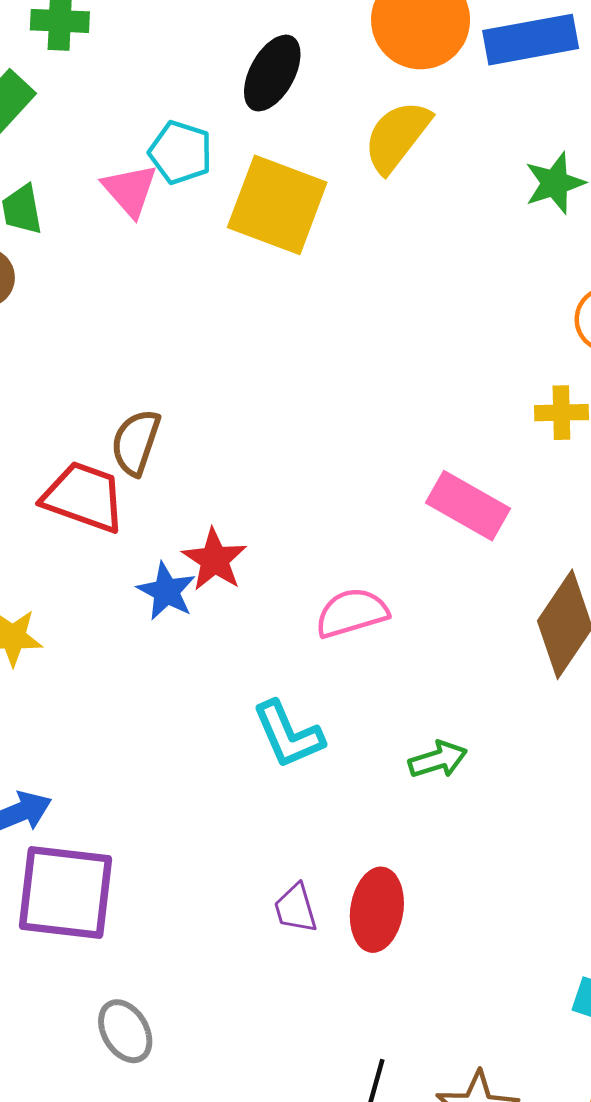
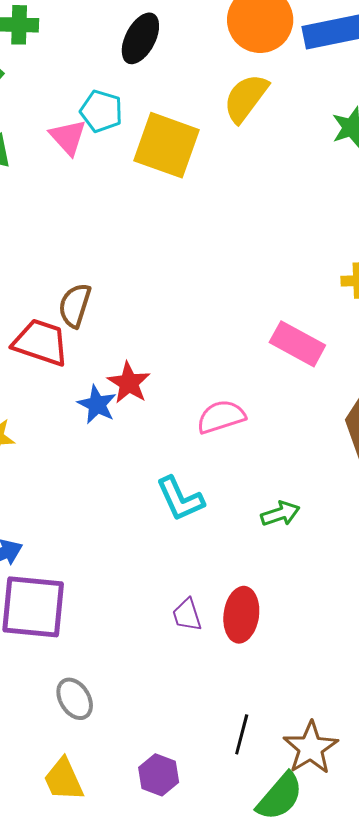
black ellipse: (272, 73) -> (140, 38), moved

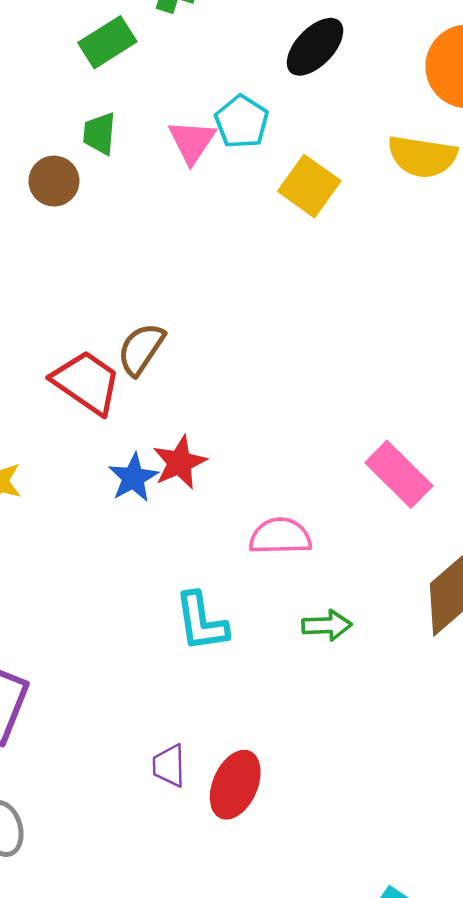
yellow semicircle: (246, 98) -> (422, 156), turned -134
yellow square: (166, 145) -> (309, 186), size x0.7
green arrow: (280, 514) -> (327, 625), moved

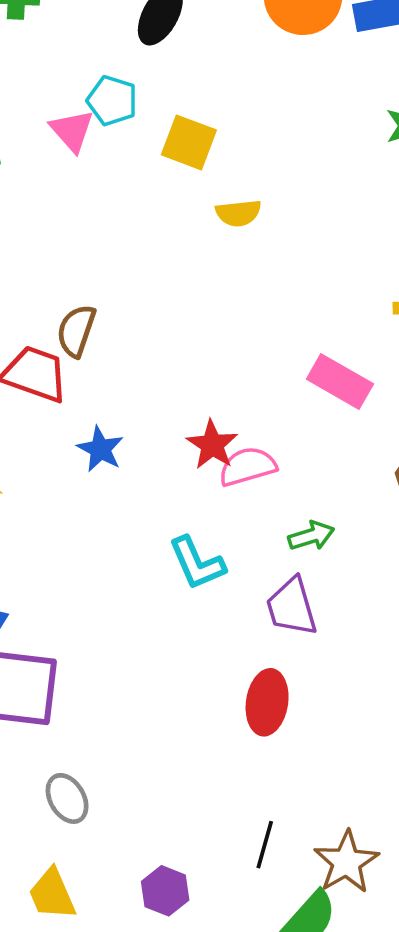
yellow semicircle: (422, 156) -> (238, 213), moved, size x0.7
red star: (180, 462) -> (212, 445), moved
purple trapezoid: (169, 766) -> (292, 607), moved, size x1.5

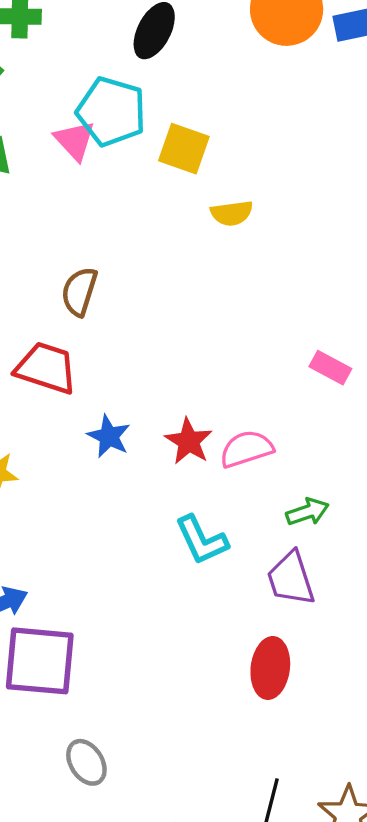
cyan pentagon: (112, 101) -> (111, 112), size x1.5
brown semicircle: (76, 331) -> (79, 292), moved
pink rectangle: (340, 382) -> (330, 368), size x0.7
red star: (212, 445) -> (189, 441), moved

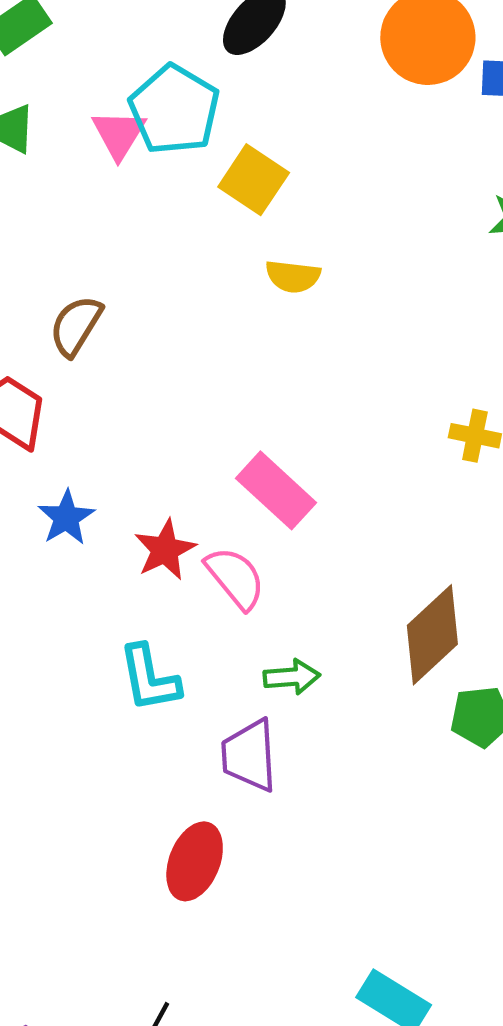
pink rectangle: (330, 368) -> (276, 490), moved, size x1.5
pink semicircle: (246, 449) -> (235, 578), turned 54

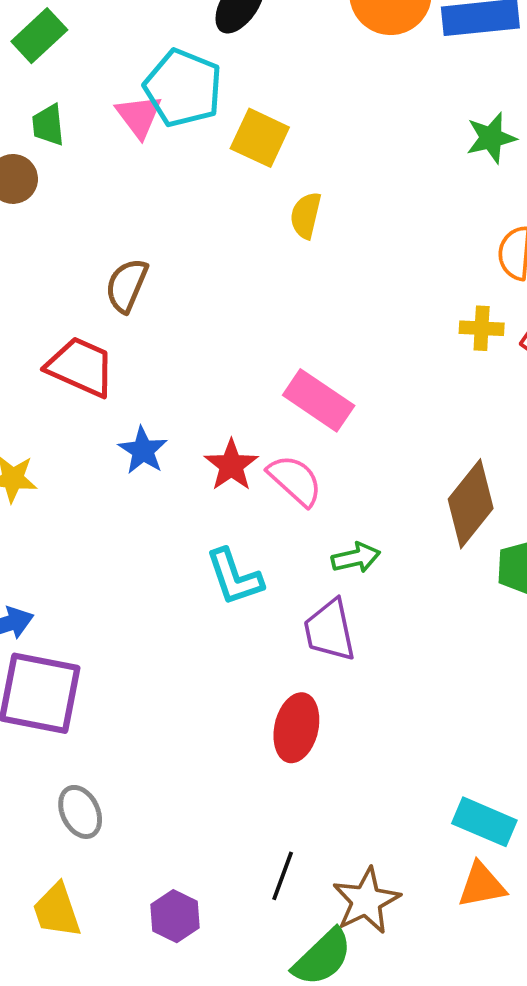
yellow semicircle: (293, 276) -> (306, 215), turned 105

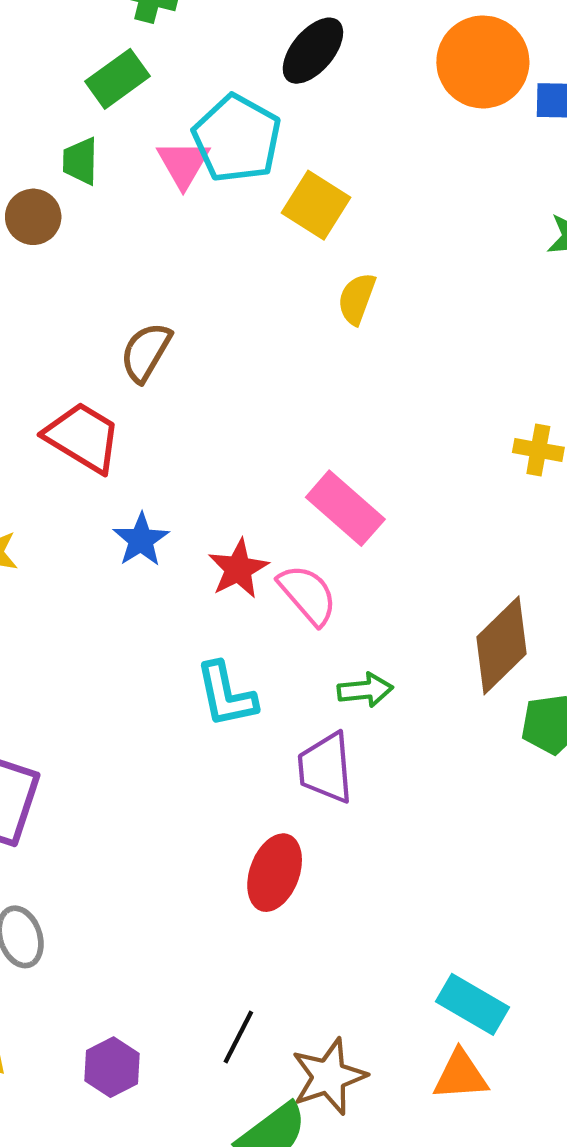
green rectangle: (39, 36) -> (117, 79), moved

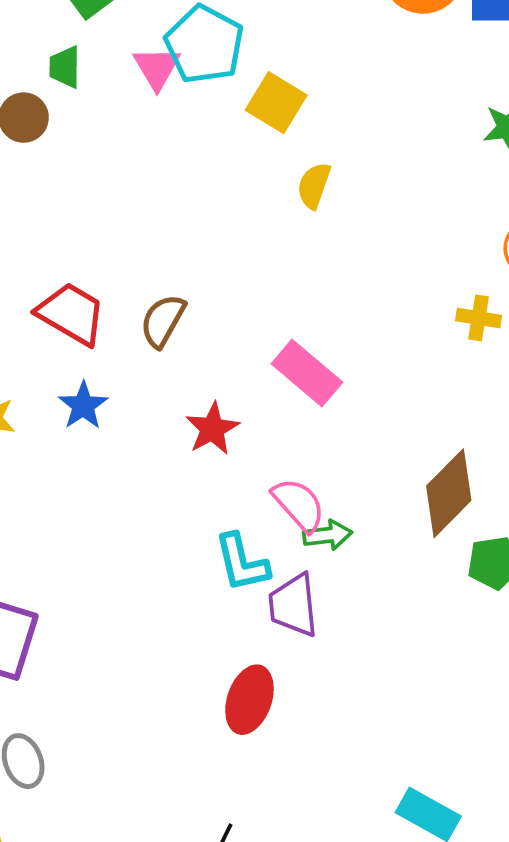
brown semicircle: (146, 352) -> (163, 321), moved
blue star: (141, 540) -> (83, 406), moved
pink semicircle: (308, 595) -> (299, 505), moved
cyan L-shape: (226, 695) -> (242, 563), moved

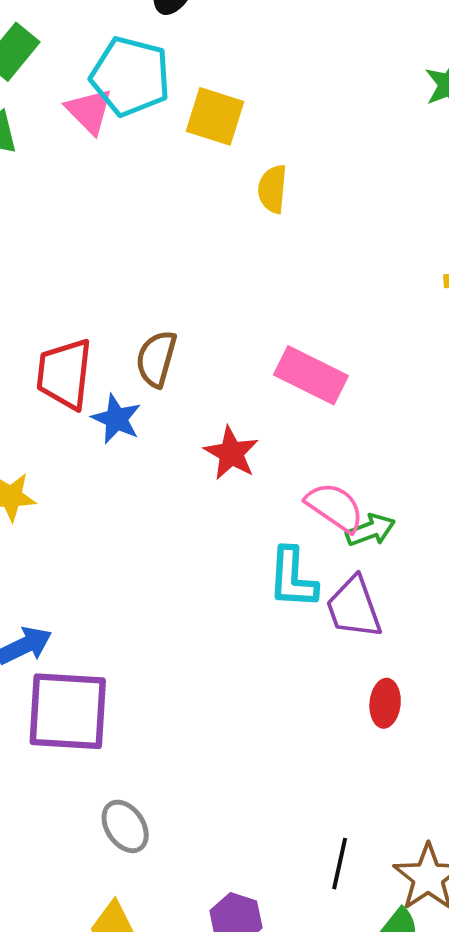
red trapezoid: (71, 314) -> (64, 374), turned -100
blue star: (83, 406) -> (116, 419), moved
cyan L-shape: (242, 563) -> (293, 578), turned 30
red ellipse: (249, 700) -> (385, 703), moved, size x0.7

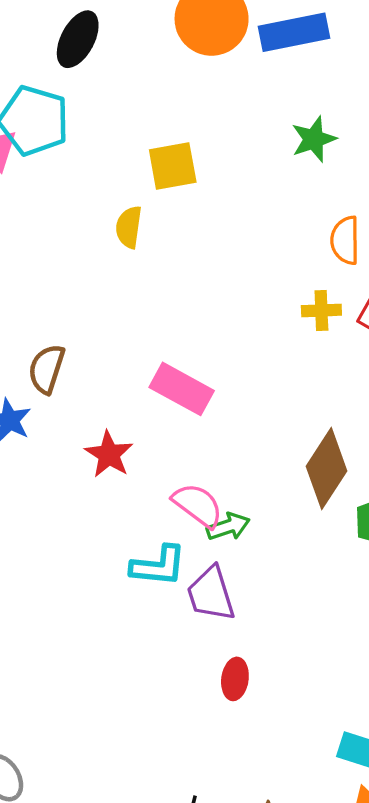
yellow square: (215, 116) -> (173, 166), moved, turned -30
yellow semicircle: (272, 189) -> (129, 227), moved
cyan L-shape: (293, 578) -> (158, 566), turned -90

